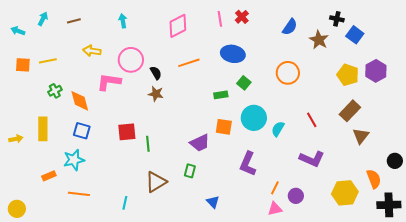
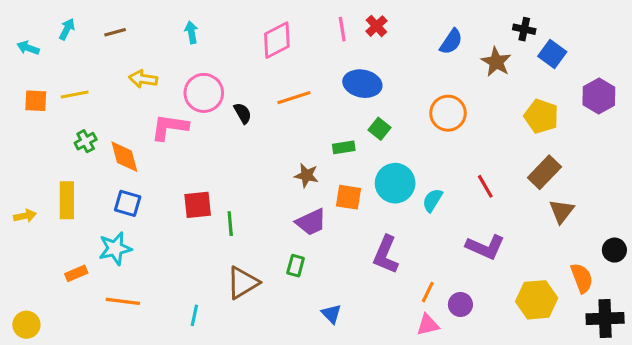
purple hexagon: (376, 71) -> (599, 96), moved
brown star: (156, 94) -> (306, 175), moved

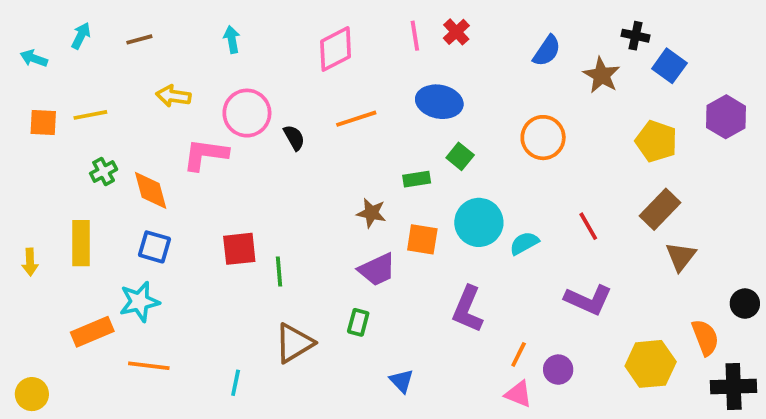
cyan semicircle: (432, 200) -> (524, 243), turned 30
yellow arrow: (25, 216) -> (30, 262), turned 100
orange rectangle: (76, 273) -> (92, 332), size x1.5
pink triangle: (428, 325) -> (519, 394), turned 35

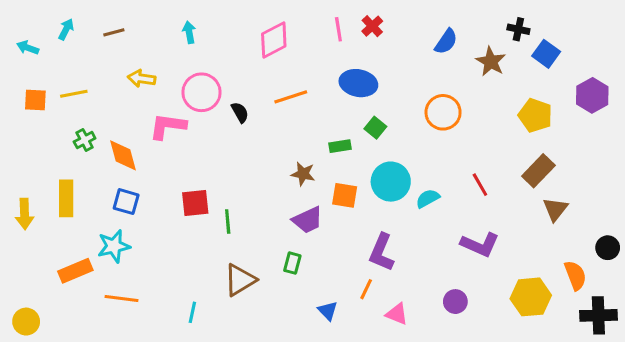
yellow arrow: (30, 262) -> (25, 214), size x1.4
orange line: (519, 354) -> (366, 289), moved
pink triangle: (519, 394) -> (397, 314), moved

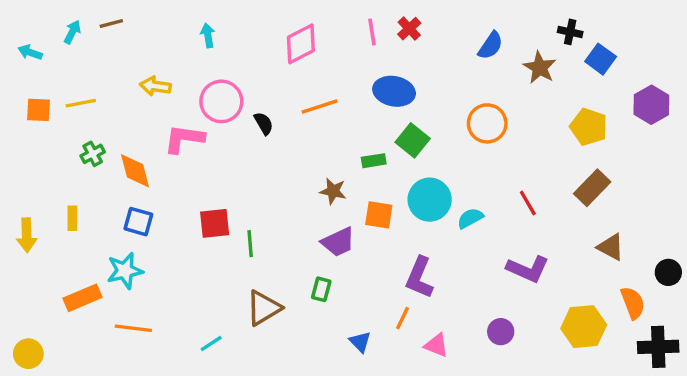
brown line: (114, 32) -> (111, 24), moved
green square: (375, 128) -> (413, 140), size x1.4
yellow rectangle: (66, 198) -> (72, 218), size x0.6
brown triangle: (555, 209) -> (611, 247), moved, turned -40
cyan line: (192, 312) -> (211, 344), turned 45

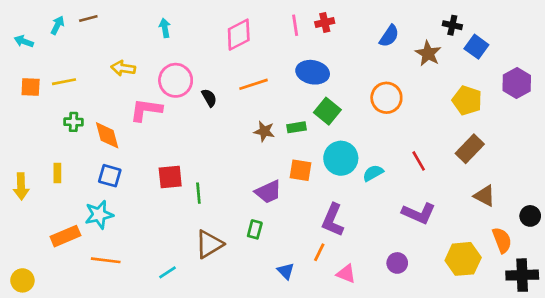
red cross: (409, 29) -> (325, 23), turned 30
green cross: (93, 154) -> (74, 122), turned 30
brown star: (333, 191) -> (264, 131), moved

